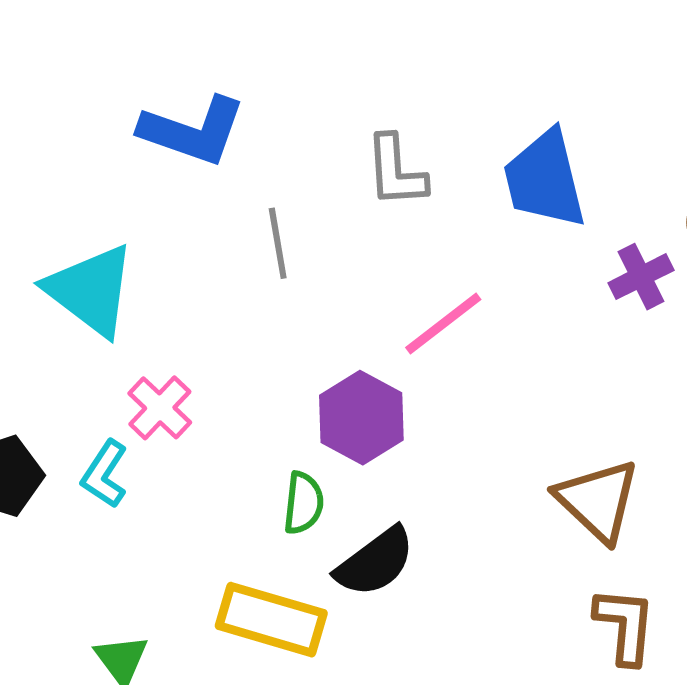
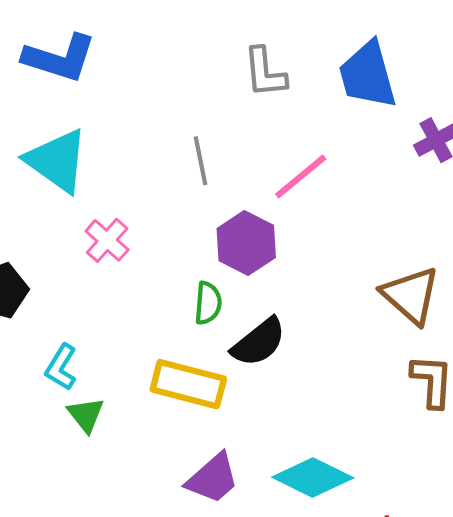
blue L-shape: (193, 131) -> (60, 58), moved
gray line: (278, 243) -> (201, 161), moved
cyan L-shape: (105, 474) -> (61, 367), moved

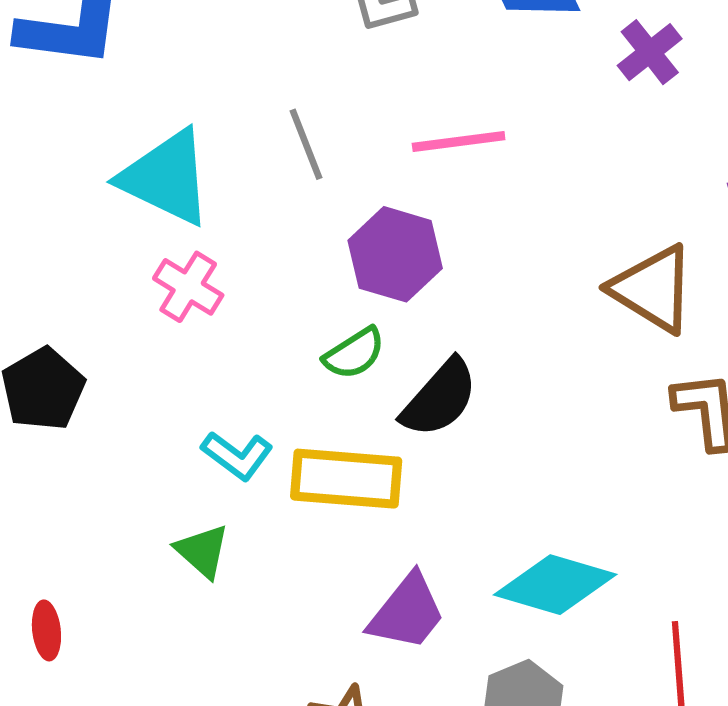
cyan triangle: (57, 161) -> (166, 177), moved
pink line: (301, 176) -> (459, 141), turned 42
green semicircle: (208, 303) -> (354, 353), turned 63
cyan L-shape: (61, 367) -> (237, 455), moved, turned -75

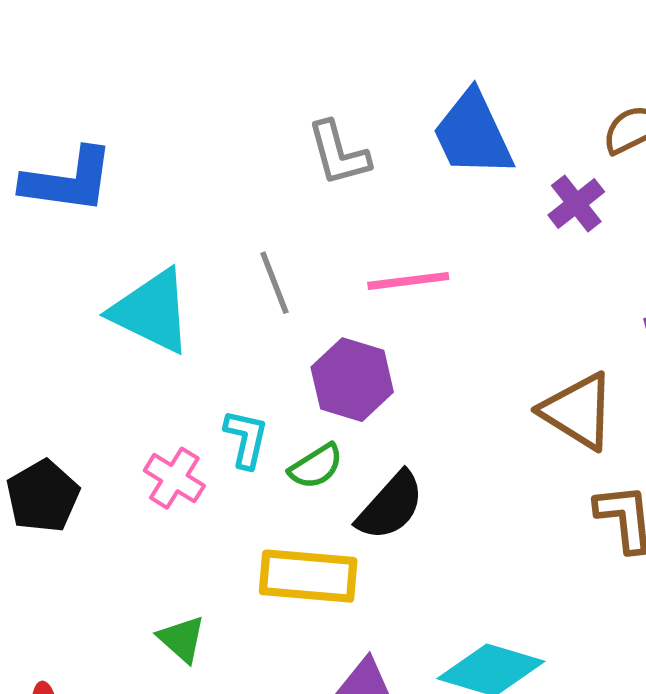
pink cross: (188, 287) -> (174, 478), moved
cyan L-shape: (237, 455) -> (246, 439), moved, turned -114

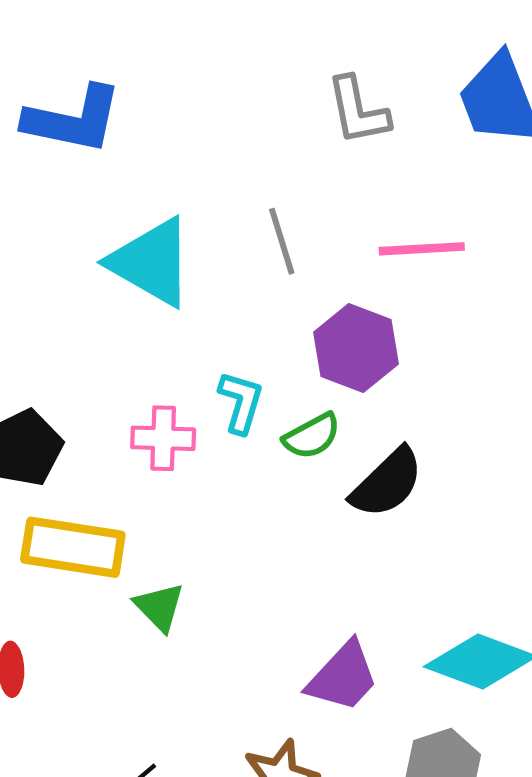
pink cross: (174, 478) -> (163, 438), turned -34
yellow rectangle: (308, 576) -> (73, 547), moved

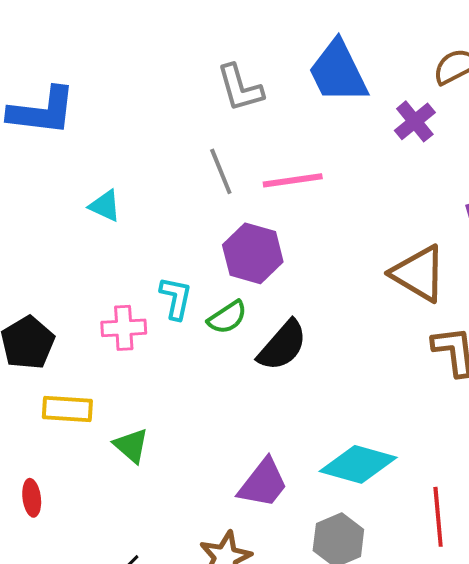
gray line: (282, 241) -> (221, 171), moved
cyan triangle: (151, 262) -> (105, 206), size x0.5
yellow rectangle: (73, 547) -> (67, 409), size x0.7

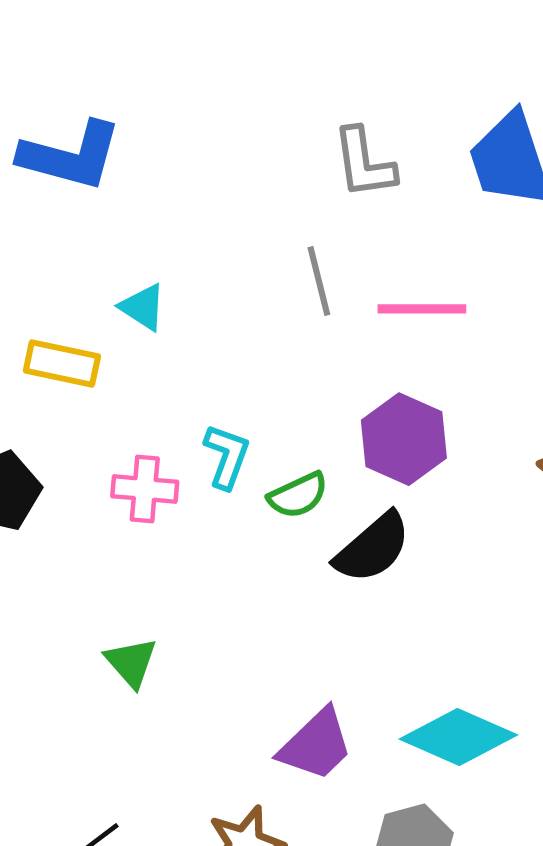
purple hexagon: (253, 253) -> (404, 439), moved
yellow rectangle: (67, 409) -> (62, 364), moved

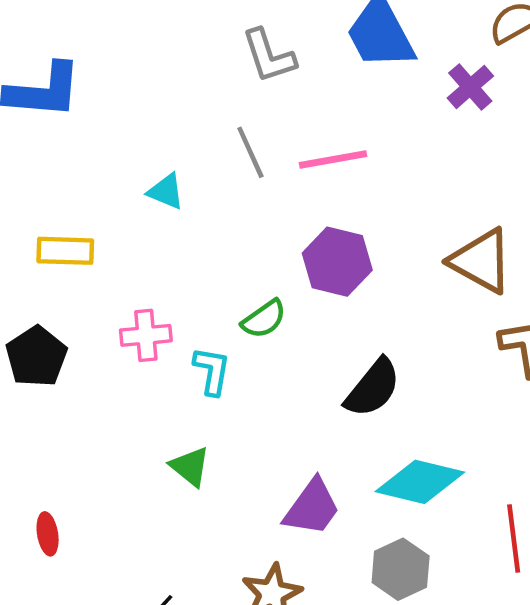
cyan triangle: (143, 307) -> (166, 191), moved
cyan L-shape: (227, 456) -> (212, 371), moved
black semicircle: (373, 548) -> (373, 388), moved
green triangle: (131, 662) -> (190, 467), moved

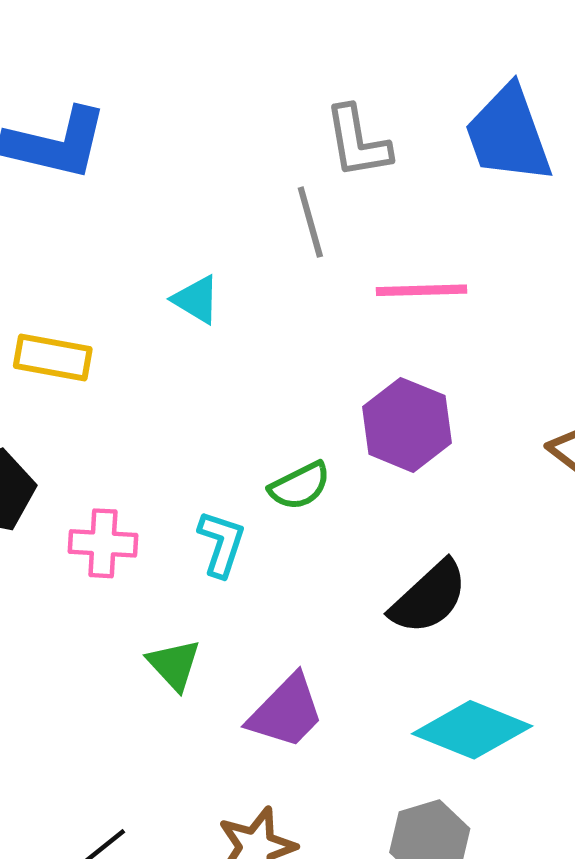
gray line: (250, 152) -> (310, 222), moved
pink cross: (146, 335) -> (103, 543), moved
purple trapezoid: (312, 507) -> (286, 712), moved

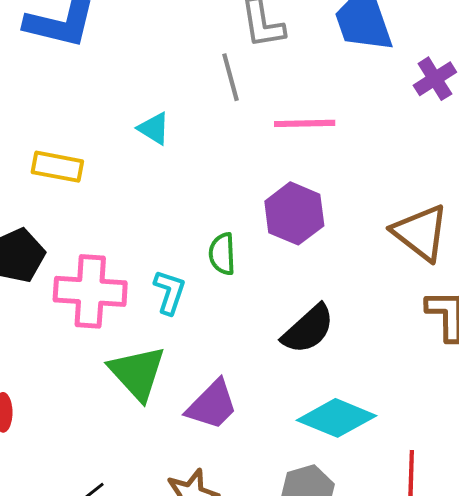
green semicircle: (300, 486) -> (222, 254), turned 114
pink cross: (103, 543) -> (90, 291), size x1.6
green triangle: (174, 665) -> (137, 373), size x1.6

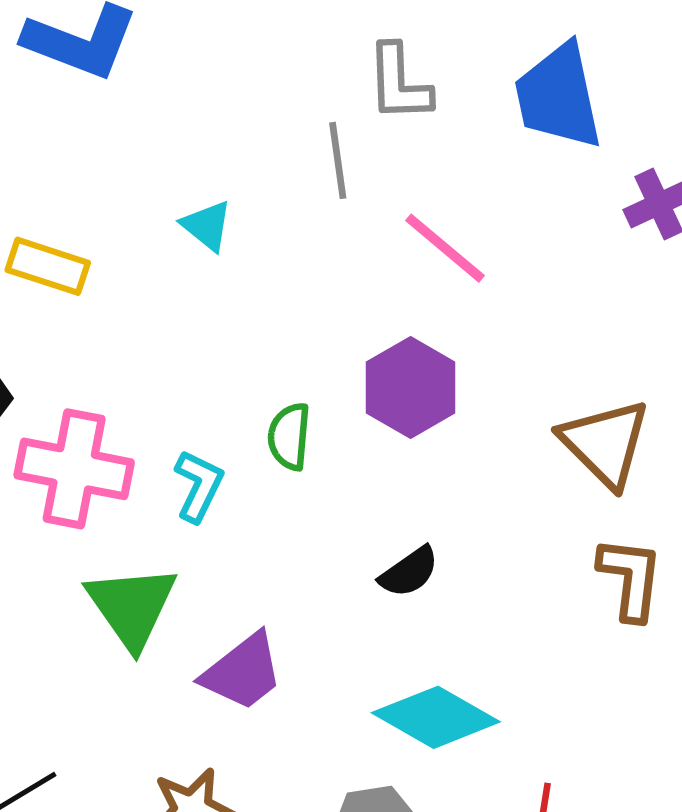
pink line: (305, 123) -> (445, 248), turned 34
black semicircle: (308, 329) -> (409, 572), size x0.7

